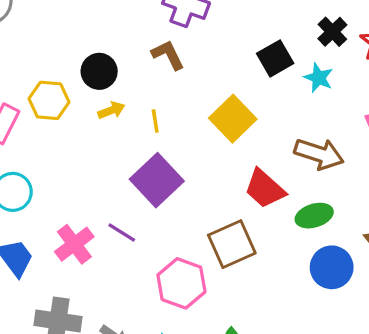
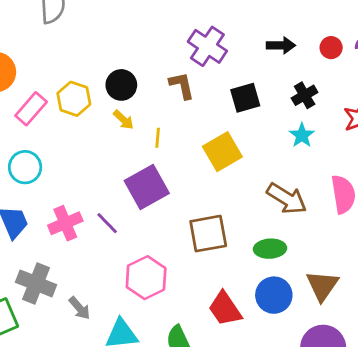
black cross: (332, 32) -> (305, 95), moved
black square: (275, 58) -> (245, 98), moved
yellow arrow: (111, 110) -> (124, 120), turned 50
red trapezoid: (265, 189) -> (225, 309), moved
brown square: (232, 244) -> (208, 234), moved

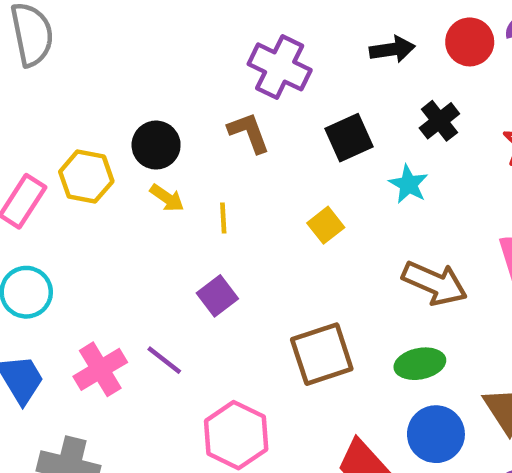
red circle: (331, 48) -> (470, 42), size x1.4
cyan star: (302, 135) -> (409, 184), moved
yellow square: (222, 152) -> (326, 225), size x0.6
purple square: (147, 187) -> (217, 296), size x0.6

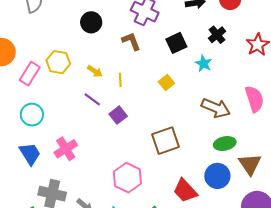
black circle: (156, 145) -> (91, 22), moved
purple line: (164, 360) -> (92, 99), moved
green ellipse: (420, 364) -> (225, 144), moved

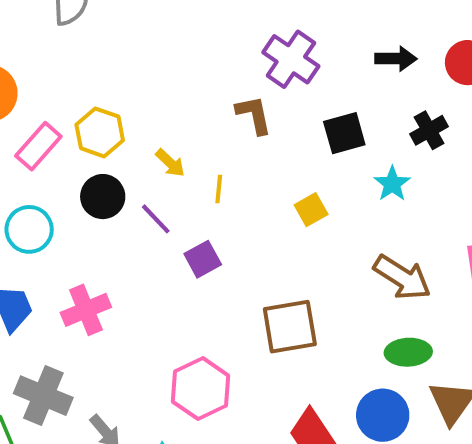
black circle: (91, 22) -> (103, 197), moved

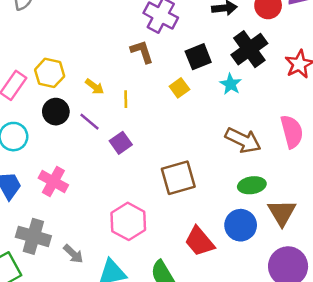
black cross: (429, 130) -> (249, 49), size x1.6
yellow square: (311, 210) -> (179, 88), moved
pink cross: (86, 310) -> (53, 181), turned -32

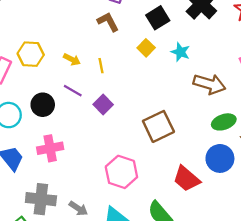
cyan star: (231, 84) -> (180, 52), moved
black circle: (56, 112) -> (43, 105), moved
pink cross: (53, 181) -> (50, 148), turned -30

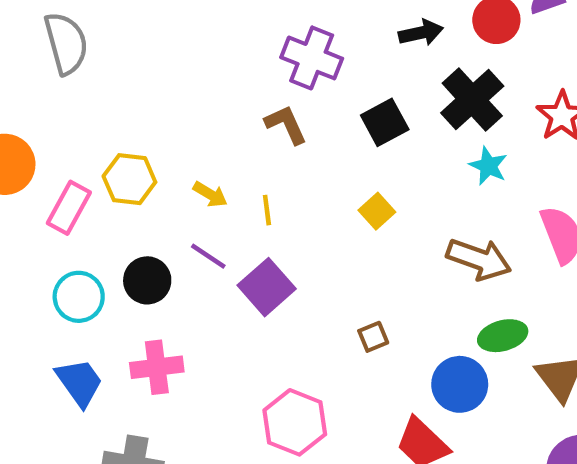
yellow square: (146, 48) -> (377, 211), moved
cyan star: (180, 52) -> (488, 166), moved
purple square: (103, 104) -> (267, 287), size x1.4
brown square: (158, 126) -> (373, 337), size x0.5
blue circle: (220, 158) -> (460, 384), moved

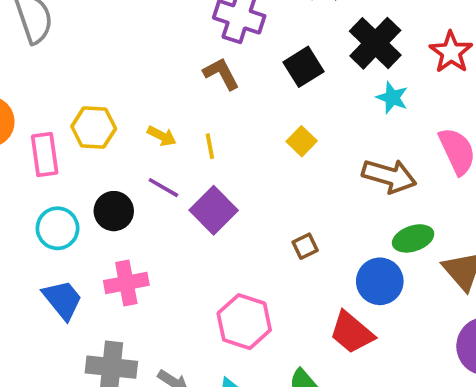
pink rectangle: (69, 208) -> (45, 155), turned -33

